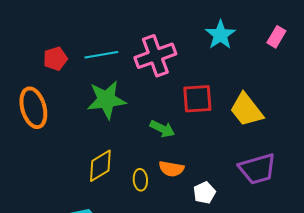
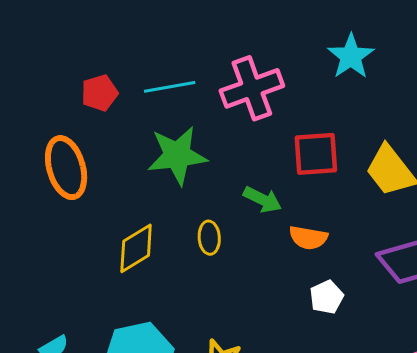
yellow diamond: (100, 166) -> (136, 248), moved
orange semicircle: (171, 169) -> (308, 238), moved
yellow ellipse: (140, 180) -> (209, 238), moved

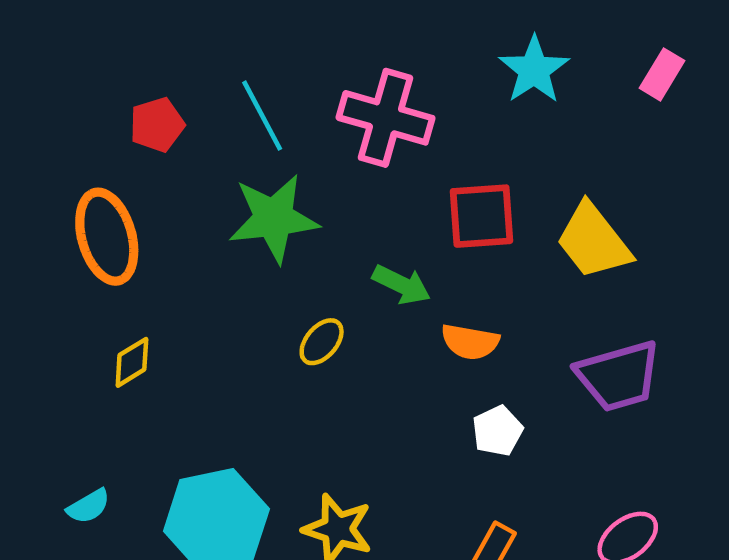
cyan line: (170, 87) -> (262, 116), turned 72
pink cross: (252, 88) -> (386, 118), turned 36
yellow ellipse: (209, 238) -> (322, 342), turned 44
yellow diamond: (136, 248) -> (132, 362), moved, size x0.7

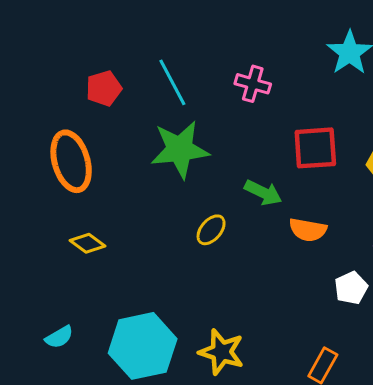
pink cross: (386, 118) -> (253, 84), size x0.6
yellow diamond: (132, 362) -> (87, 243), turned 68
white pentagon: (497, 431) -> (351, 288), moved

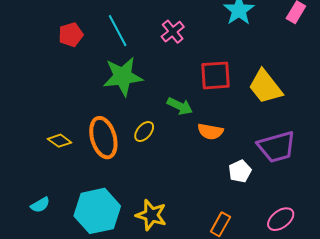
pink cross: (253, 84) -> (173, 32), turned 35
orange ellipse: (71, 161) -> (103, 138), moved

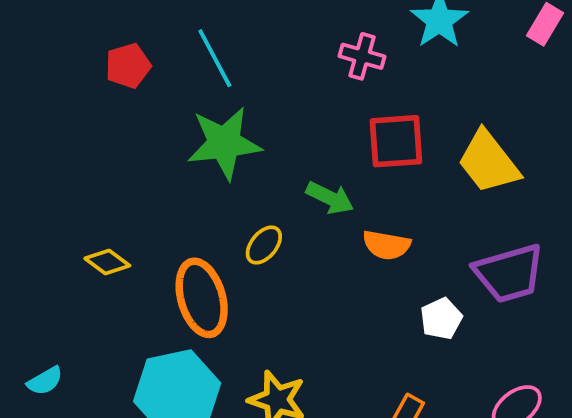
pink cross: (173, 32) -> (362, 56), moved, turned -35
orange ellipse: (103, 138) -> (202, 298), moved
cyan semicircle: (40, 205) -> (45, 381), moved

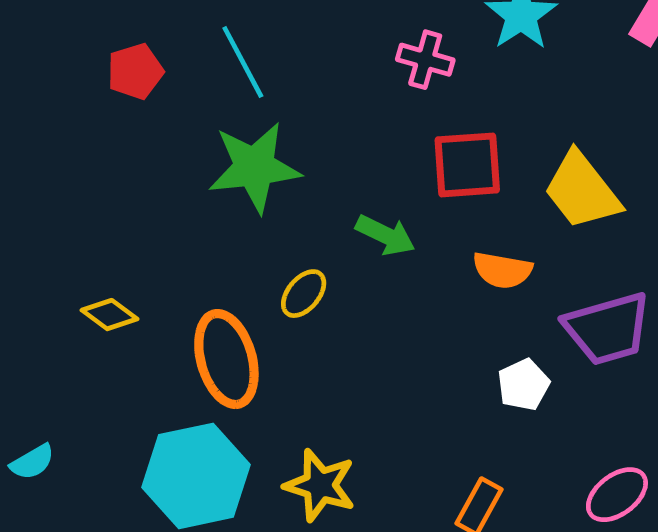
orange semicircle: (387, 245) -> (502, 270), moved

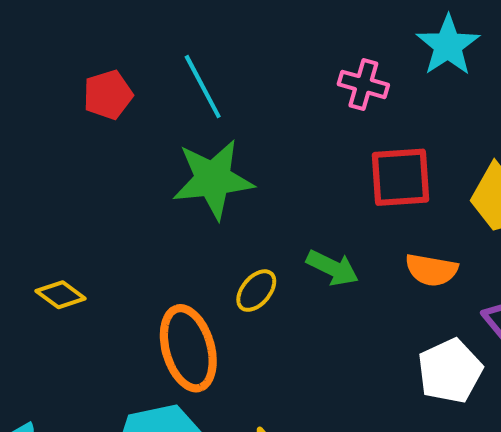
green arrow: (385, 235) -> (333, 268), moved
yellow diamond: (109, 315) -> (61, 295), moved
white pentagon: (523, 385) -> (450, 371), size x1.4

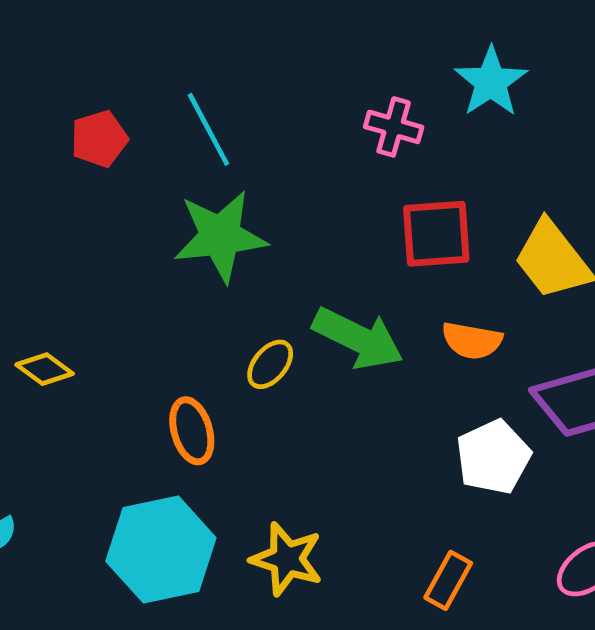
green arrow: (333, 268) -> (358, 338), size x1.5
orange ellipse: (188, 348) -> (192, 431), size x0.7

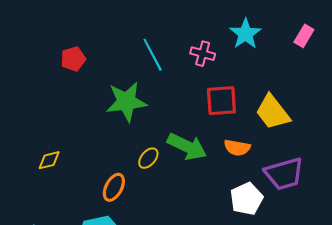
cyan line: (208, 129) -> (153, 55), moved
yellow diamond: (45, 369) -> (49, 160), turned -50
orange ellipse: (192, 431) -> (114, 187), turned 44

